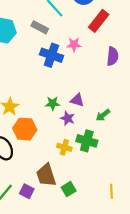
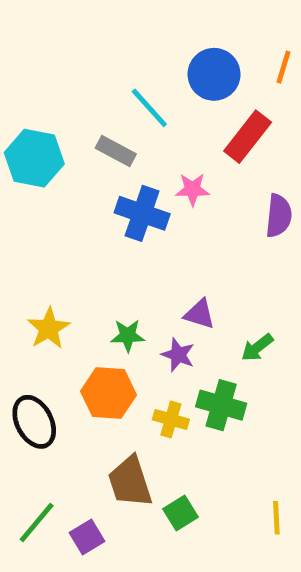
green star: (53, 103) -> (128, 336), moved
orange hexagon: (25, 129) -> (109, 393), moved
purple square: (27, 191) -> (87, 537), moved, turned 32

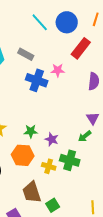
cyan line: (149, 108) -> (40, 22), moved
purple triangle: (200, 314) -> (93, 118), moved, turned 40

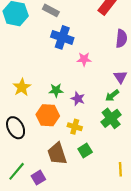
pink star: (58, 70) -> (84, 59), moved
green cross: (70, 160) -> (111, 118), moved, turned 36
green square: (53, 205) -> (85, 151), moved

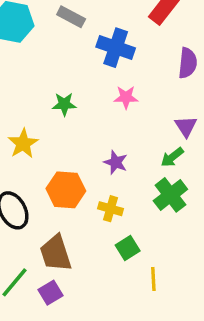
blue cross: (62, 37) -> (116, 48), moved
green star: (56, 90) -> (64, 104), moved
brown trapezoid: (57, 154) -> (56, 253), moved
yellow line: (120, 169) -> (153, 279), moved

